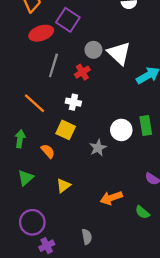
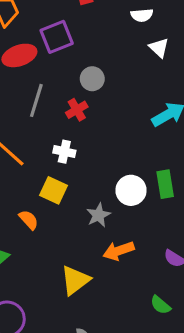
purple square: (68, 20) -> (57, 37), turned 35
white triangle: (119, 53) -> (159, 48), moved, size x0.6
yellow triangle: (63, 186) -> (75, 280), moved, size x1.5
orange arrow: (111, 198) -> (119, 251), moved

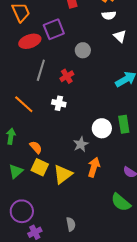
gray circle: (92, 79) -> (83, 50), moved
yellow square: (53, 190) -> (40, 167), moved
orange arrow: (119, 251) -> (94, 167), turned 126
yellow triangle: (75, 280) -> (63, 174), moved
green semicircle: (160, 305) -> (121, 202), size x1.5

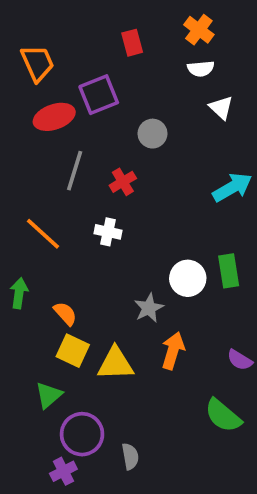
green triangle: (16, 171) -> (49, 395), moved
yellow triangle: (63, 174) -> (115, 364), turned 35
purple circle: (22, 211) -> (82, 434), moved

